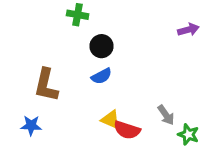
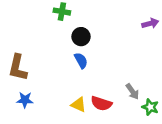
blue semicircle: (102, 76) -> (81, 60), turned -91
brown L-shape: (46, 85) -> (18, 68), moved
yellow triangle: (110, 120) -> (79, 105), moved

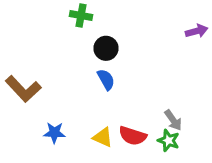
brown L-shape: (18, 68) -> (23, 89), turned -56
blue star: (25, 100) -> (54, 133), moved
green star: (150, 107) -> (168, 140), moved

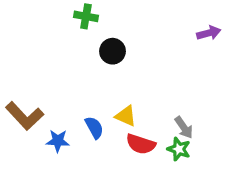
blue semicircle: (106, 80) -> (94, 128), moved
brown L-shape: (23, 89) -> (25, 116), moved
yellow triangle: (103, 137) -> (126, 116), moved

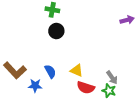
black circle: (112, 51) -> (56, 31), moved
blue semicircle: (94, 128) -> (50, 71), moved

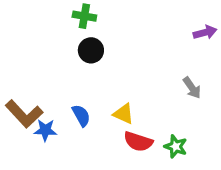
gray arrow: (112, 77) -> (192, 88), moved
blue star: (35, 86) -> (45, 130), moved

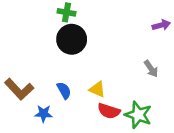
black circle: (91, 50) -> (72, 39), size x1.5
blue star: (45, 130) -> (43, 114), moved
green star: (176, 146) -> (138, 115), size x1.5

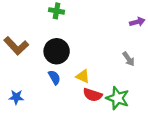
black circle: (72, 39) -> (57, 51), moved
brown L-shape: (19, 89) -> (16, 46), moved
blue star: (43, 114) -> (16, 97), moved

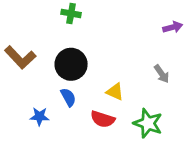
yellow triangle: (83, 76) -> (115, 92), moved
red semicircle: (93, 95) -> (103, 119), moved
blue star: (16, 97) -> (39, 116), moved

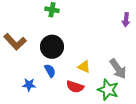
purple arrow: (173, 27) -> (126, 20), turned 112
gray arrow: (162, 74) -> (118, 69), moved, size x1.5

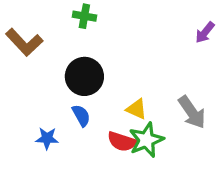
purple arrow: (126, 20) -> (205, 32), turned 32
brown L-shape: (15, 42) -> (24, 42), moved
green star: (108, 90) -> (146, 140), moved, turned 30

